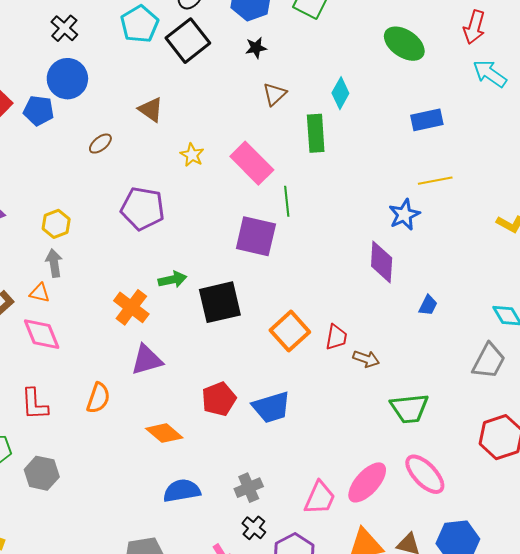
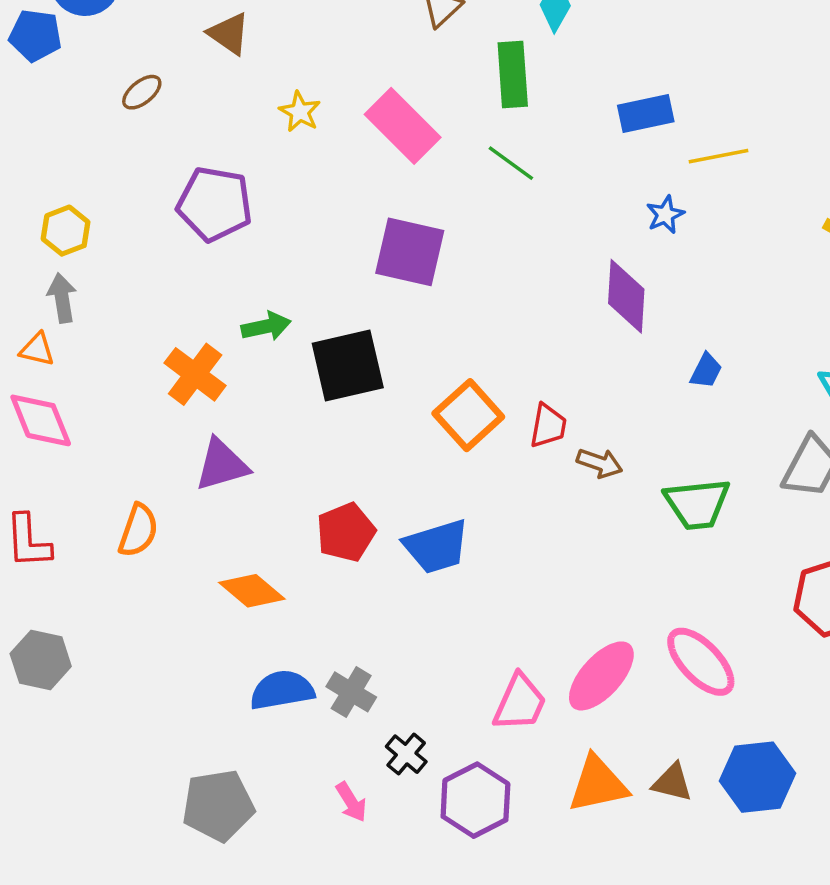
blue rectangle: (427, 120) -> (646, 113), moved
green line: (287, 201) -> (511, 163), moved, turned -48
blue star: (404, 215) -> (665, 215), size x0.7
green trapezoid: (409, 408) -> (697, 504), moved
gray cross: (249, 488) -> (351, 692), moved, turned -36

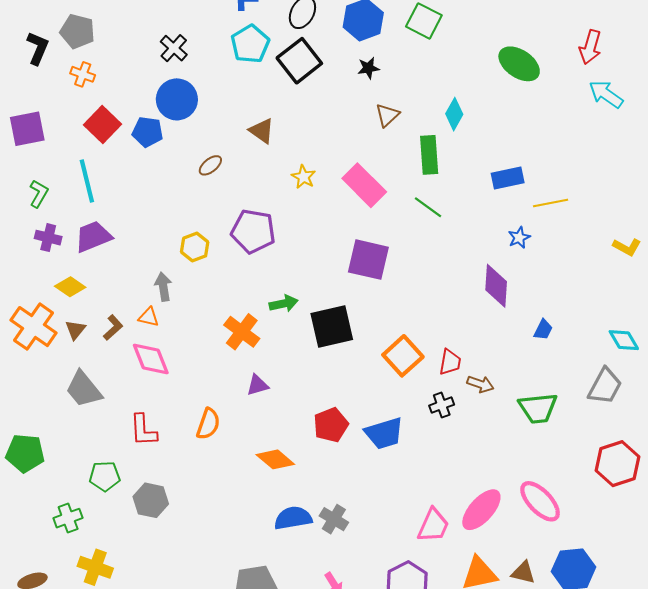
yellow hexagon: (66, 231) -> (195, 247), moved
purple triangle: (222, 465) -> (257, 385), size x0.7
black cross: (406, 754) -> (442, 405), moved, turned 30

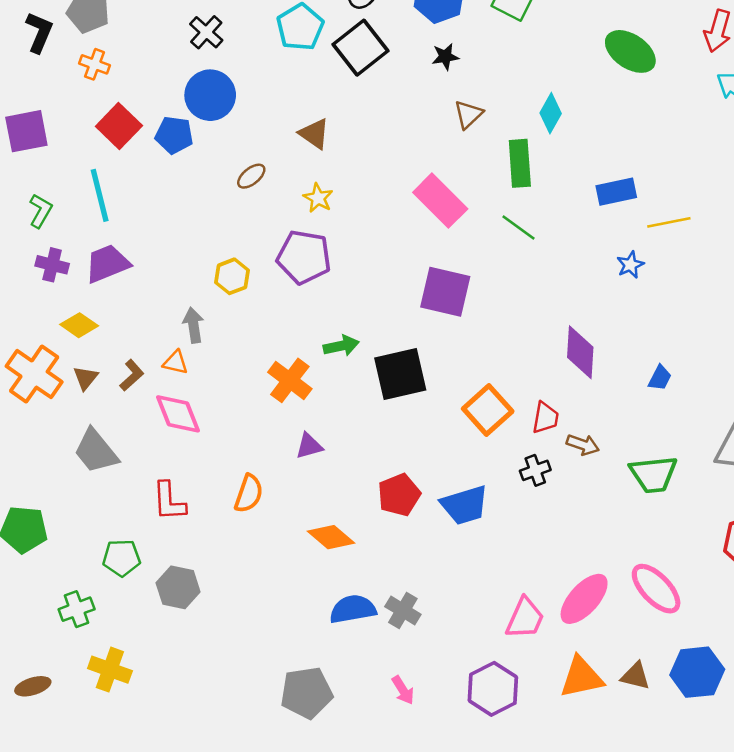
yellow star: (304, 177) -> (318, 198), moved
purple diamond: (496, 286) -> (580, 352), moved

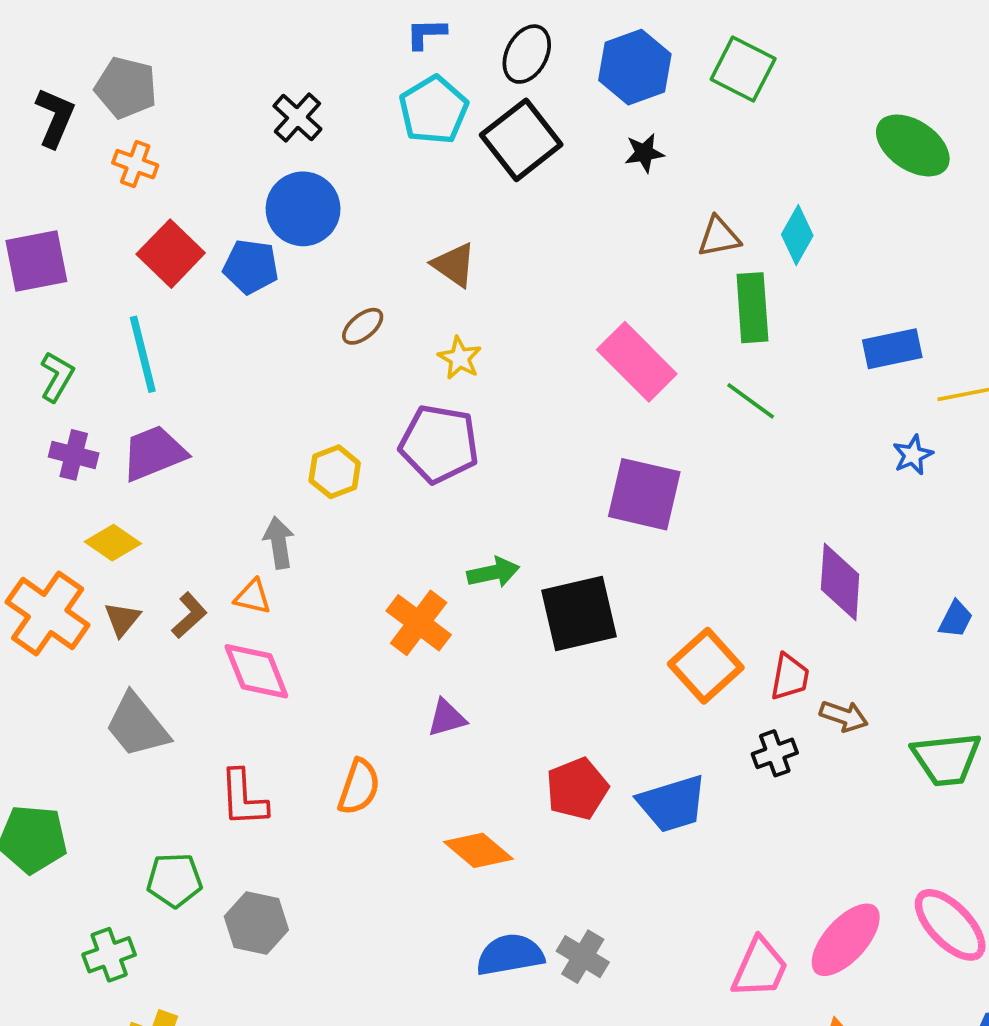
brown triangle: (468, 114) -> (719, 237), moved, turned 32

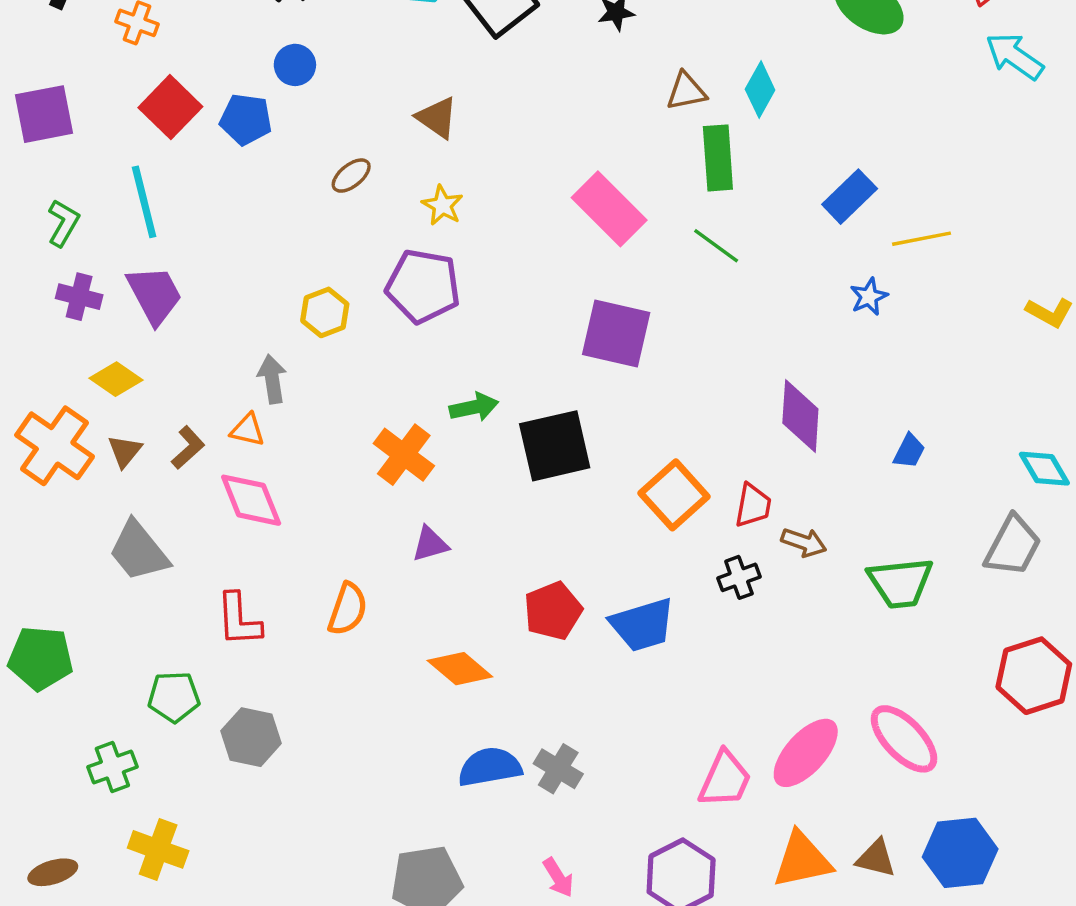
blue circle: (303, 209) -> (295, 65), size x0.6
blue rectangle: (892, 349) -> (850, 197), turned -32
purple trapezoid: (154, 453) -> (155, 295), turned 84

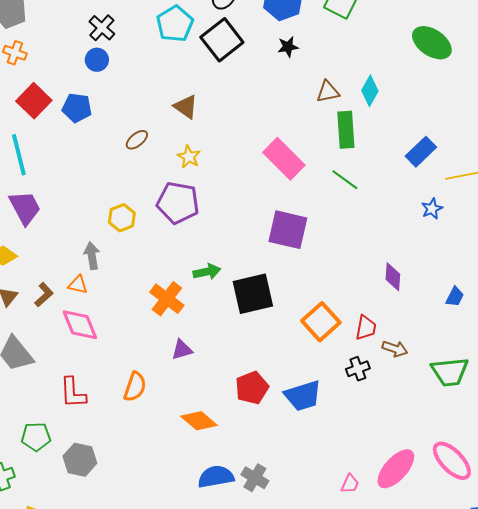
blue circle: (295, 65) -> (97, 60), moved
purple diamond: (800, 416) -> (393, 277), size x0.7
pink trapezoid: (725, 779) -> (350, 484), size x0.6

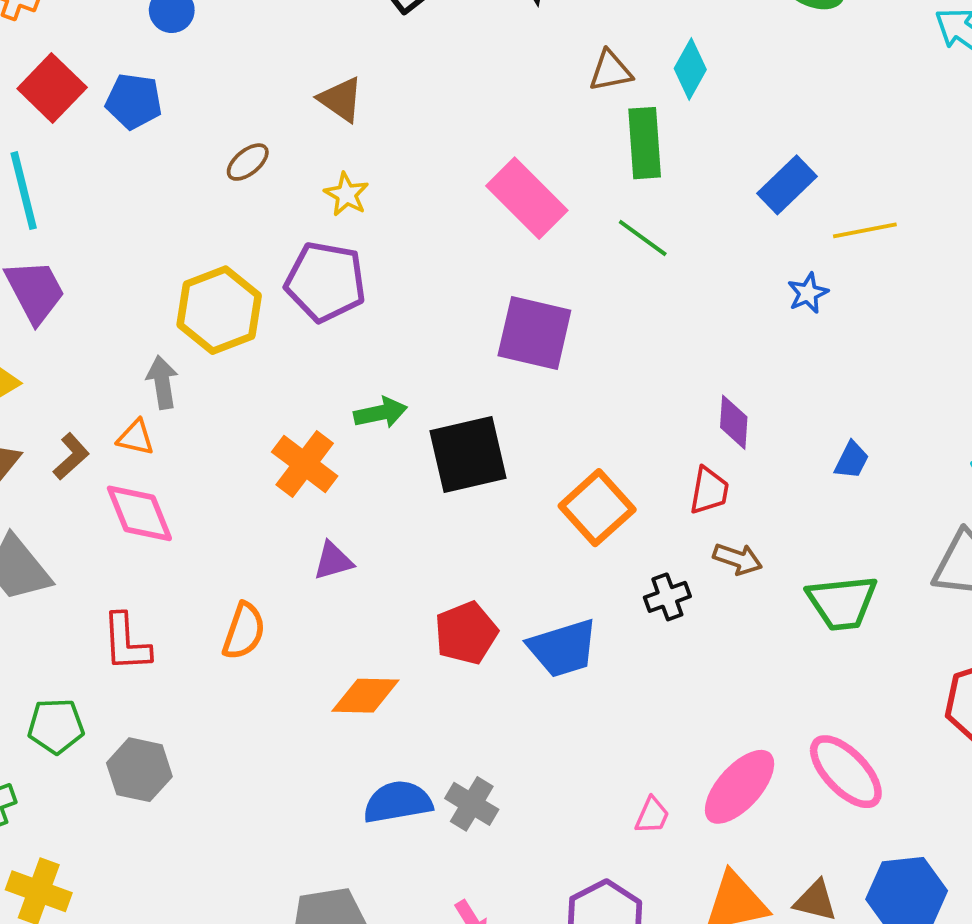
yellow hexagon: (122, 218) -> (219, 310), size x1.6
red trapezoid: (366, 328) -> (709, 491), moved
orange diamond: (199, 421) -> (365, 696), turned -39

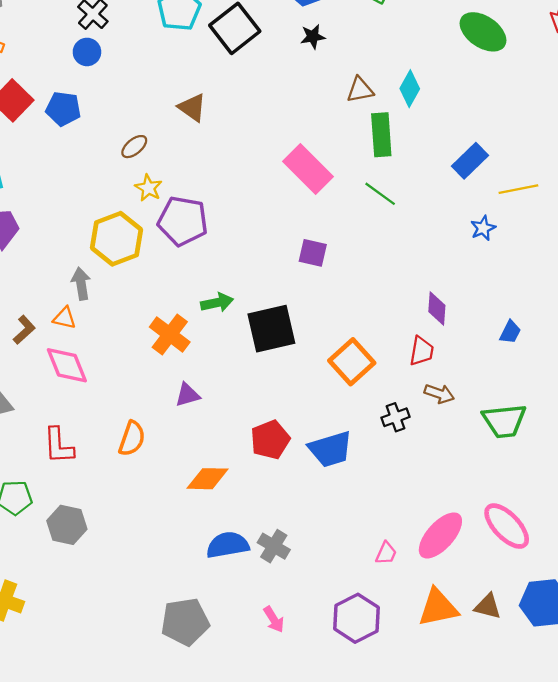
yellow star: (346, 194) -> (148, 188), moved
purple square: (534, 333) -> (313, 253), size x0.6

